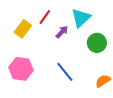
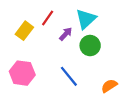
green circle: (97, 43) -> (90, 46), moved

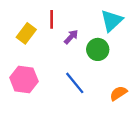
red line: (48, 18) -> (52, 19), turned -35
cyan triangle: (86, 19) -> (112, 21), moved

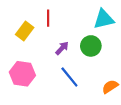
cyan triangle: (112, 21) -> (104, 19), turned 30
purple arrow: (71, 37) -> (62, 48), moved

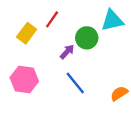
red line: (48, 18) -> (52, 19), turned 35
green circle: (91, 46) -> (87, 38), moved

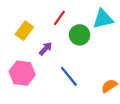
red line: (52, 19) -> (59, 18), moved
purple arrow: (67, 52) -> (46, 49), moved

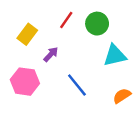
cyan triangle: (103, 19) -> (115, 56), moved
green circle: (80, 35) -> (97, 24), moved

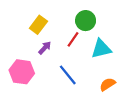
red line: (66, 20) -> (73, 39), moved
yellow rectangle: (27, 34) -> (38, 25), moved

